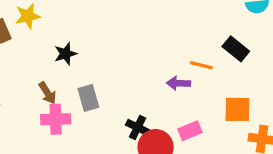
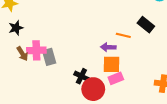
black star: (65, 54) -> (16, 28), moved
orange square: (237, 109) -> (111, 64), moved
pink cross: (56, 119) -> (36, 50), moved

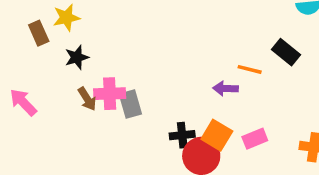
orange square: (111, 64) -> (217, 135), moved, turned 30
black cross: (81, 76) -> (182, 135), turned -32
pink rectangle: (116, 78) -> (255, 139), moved

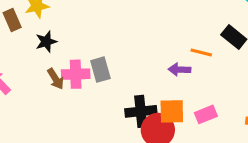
gray rectangle: (130, 104) -> (100, 70), moved
black cross: (182, 135) -> (141, 111), size x1.4
orange square: (217, 135) -> (172, 111), turned -32

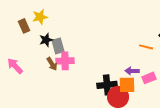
gray rectangle: (100, 70) -> (58, 46), moved
purple arrow: (180, 70) -> (132, 71), moved
pink rectangle: (206, 114) -> (149, 78), moved

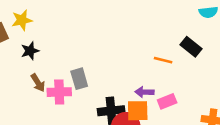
gray rectangle: (58, 46) -> (79, 79), moved
pink cross: (65, 61) -> (59, 92), moved

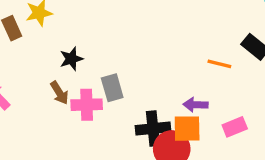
black star: (30, 51) -> (71, 59), moved
pink rectangle: (167, 101) -> (235, 127), moved

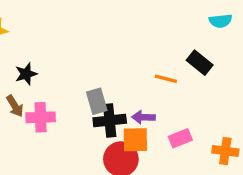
gray rectangle: (112, 88) -> (97, 101), moved
black cross: (153, 129) -> (110, 121), moved

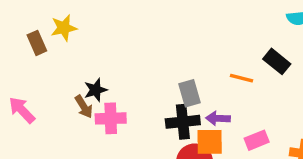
black star: (26, 74) -> (96, 90), moved
gray rectangle: (97, 101) -> (190, 93), moved

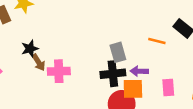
black star: (96, 90) -> (30, 49), moved
pink rectangle: (257, 140) -> (168, 88), turned -72

